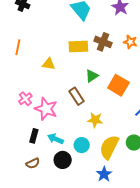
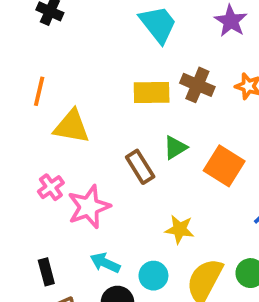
yellow triangle: (49, 64) -> (72, 127), moved, size x1.5
brown rectangle: (77, 96) -> (140, 167), moved
pink star: (46, 109) -> (89, 207), turned 30
black rectangle: (34, 136) -> (46, 272), moved, turned -32

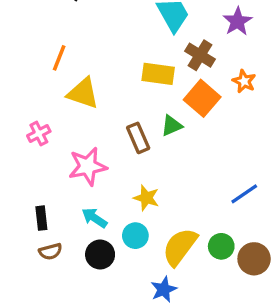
brown cross: (197, 85) -> (200, 55), moved
orange square: (224, 166) -> (202, 98), moved
pink cross: (51, 187) -> (39, 134), moved
yellow star: (180, 229) -> (146, 198), moved

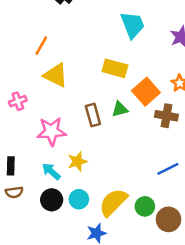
brown cross: (200, 55) -> (166, 116), moved, turned -30
yellow star: (146, 198) -> (77, 162), moved, turned 30
cyan circle: (135, 236) -> (79, 199), moved

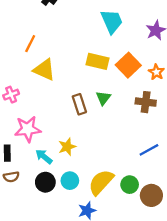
orange square: (146, 92) -> (128, 65), moved
green triangle: (120, 109) -> (103, 98), turned -35
pink star: (51, 131) -> (28, 129), moved

